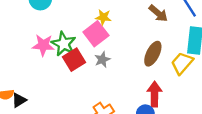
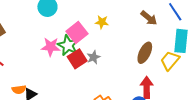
pink square: (96, 34) -> (77, 33), moved
gray star: (102, 60) -> (94, 57), moved

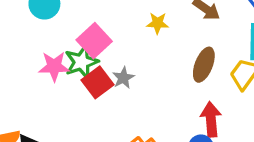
yellow star: (102, 22) -> (158, 23), moved
green star: (68, 45) -> (81, 62), turned 30

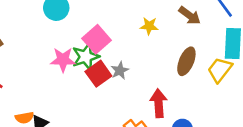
red arrow: (211, 119) -> (159, 103), moved

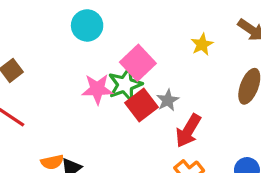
yellow star: (149, 26) -> (202, 44), turned -30
red arrow: (159, 103) -> (188, 131), moved, turned -144

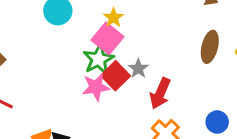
yellow star: (202, 44) -> (113, 18), moved
pink star: (97, 89) -> (96, 87), moved

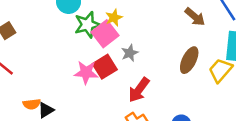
green star: (99, 59) -> (87, 25), moved
gray star: (138, 69) -> (130, 53), moved

